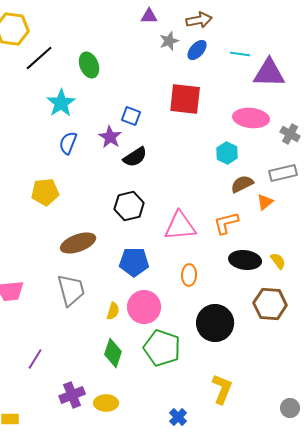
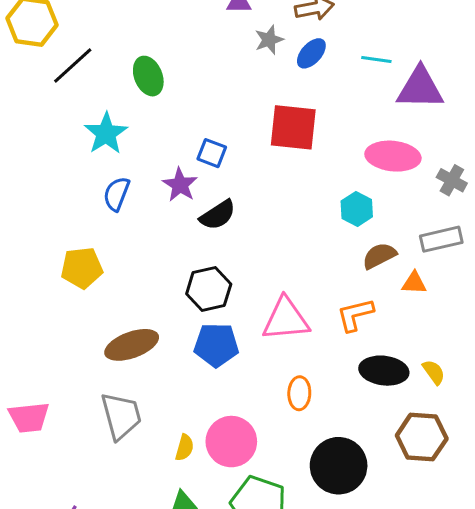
orange triangle: (265, 202) -> (414, 283), turned 42
blue pentagon: (134, 262) -> (216, 345), moved

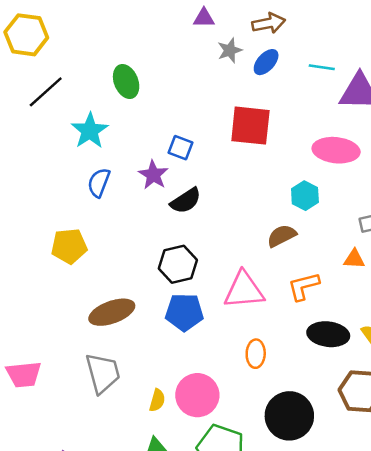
black line: (73, 65) -> (46, 92), moved
brown semicircle: (379, 256) -> (282, 236), moved

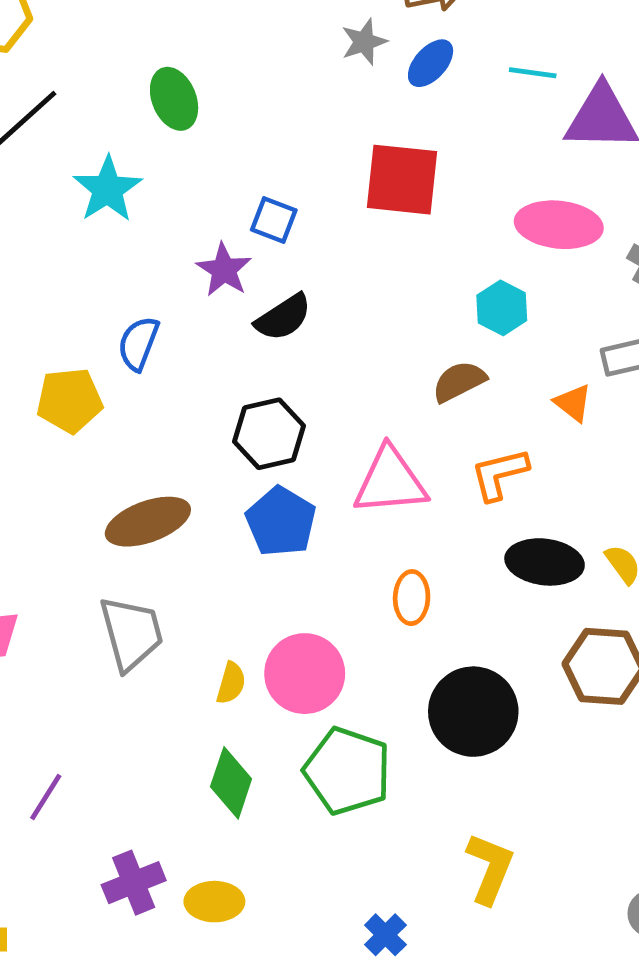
blue semicircle: (99, 183) -> (138, 343), moved
orange triangle: (354, 259) -> (573, 403), moved, turned 35
blue pentagon: (184, 312) -> (281, 522), turned 30

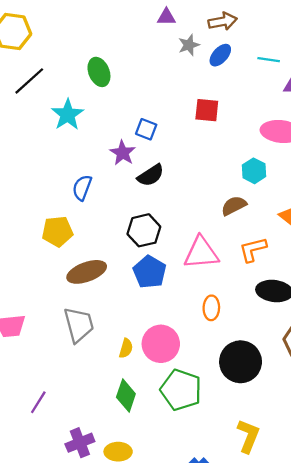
red square: (402, 180) -> (207, 110), size x0.7
yellow pentagon: (70, 400) -> (57, 231), moved

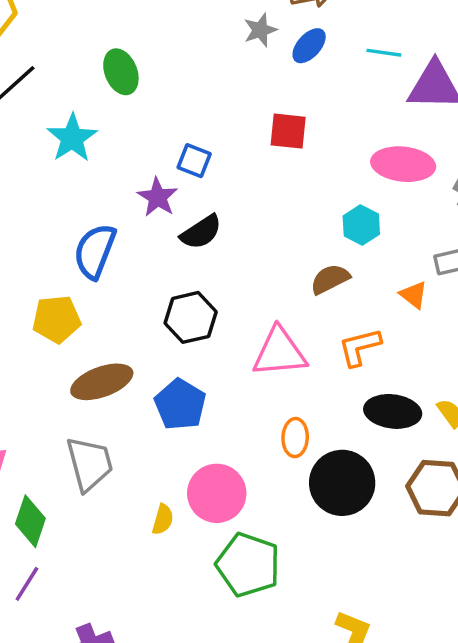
blue semicircle: (82, 188) -> (95, 251), size x1.4
blue pentagon: (150, 272) -> (180, 404), moved
yellow semicircle: (126, 348) -> (163, 519), moved
black circle: (241, 362) -> (342, 483), moved
green diamond: (126, 395) -> (30, 521), moved

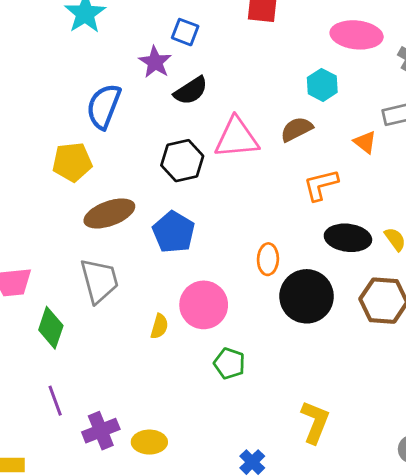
pink triangle: (279, 352) -> (237, 138), moved
green pentagon: (248, 565) -> (229, 363), size x0.6
purple line: (27, 584) -> (55, 401), moved, turned -52

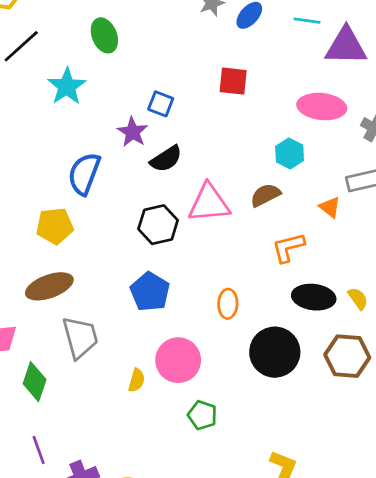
brown ellipse: (109, 213) -> (49, 286), moved
orange ellipse: (268, 259) -> (228, 304), moved

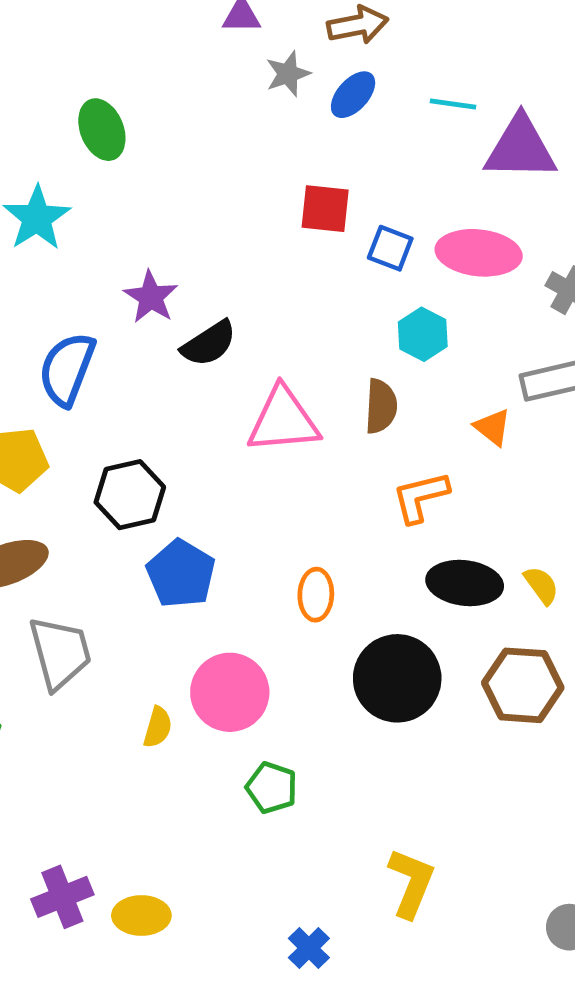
blue square: (161, 104) -> (390, 248), moved
brown semicircle: (265, 195) -> (381, 406), turned 120
black hexagon: (158, 225) -> (130, 495), moved

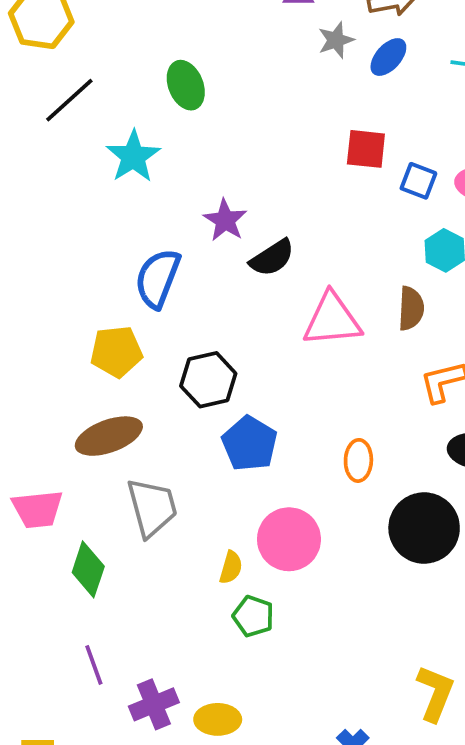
green pentagon: (272, 788) -> (253, 616), moved

